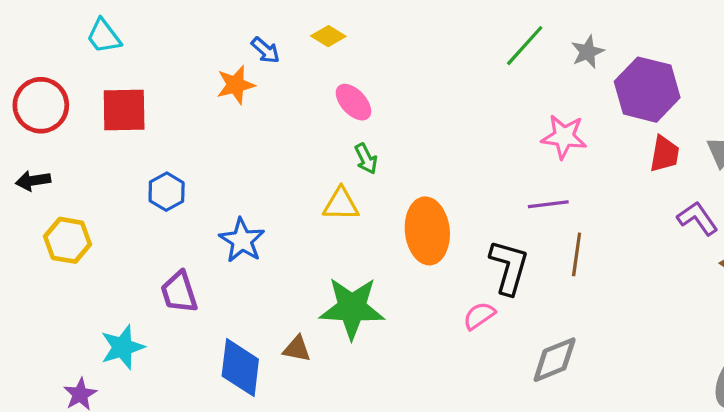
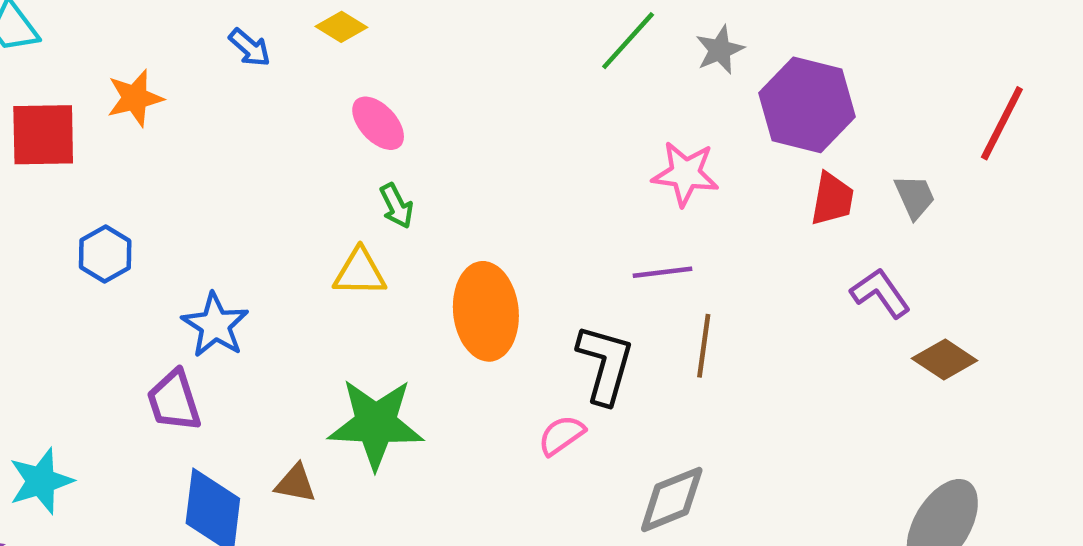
orange star: (236, 85) -> (135, 98), moved
purple trapezoid: (179, 292) -> (174, 401), moved

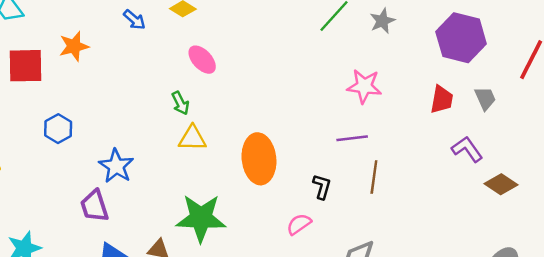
purple hexagon: (807, 105) -> (461, 38), moved
green arrow: (396, 206) -> (180, 103), moved
black L-shape: (605, 364) -> (322, 187), size x0.6

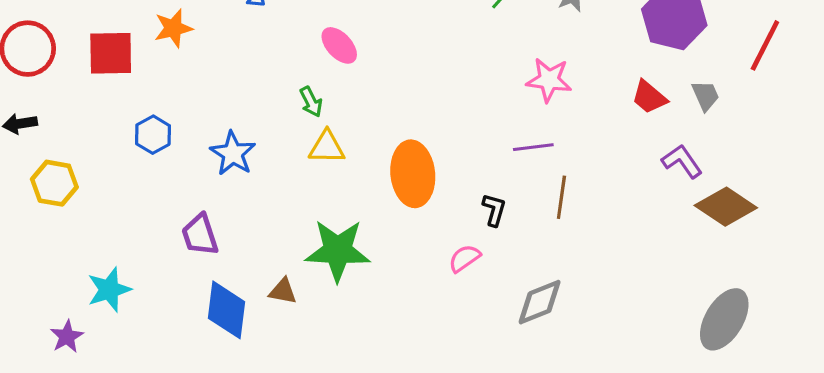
red trapezoid: (442, 100) -> (649, 97), turned 120
blue star: (116, 166) -> (233, 153), moved
brown diamond: (501, 184) -> (726, 207), size x1.4

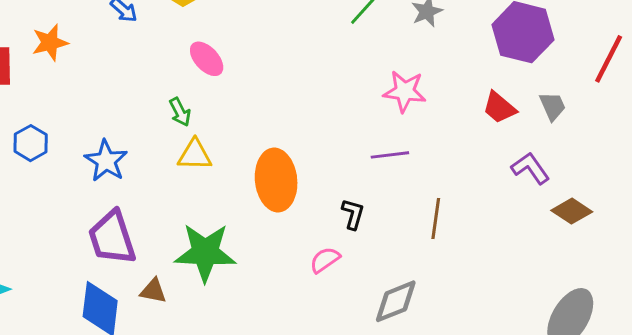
brown line: (561, 197) -> (436, 218), moved
brown diamond: (726, 207) -> (572, 211), size x0.7
purple trapezoid: (200, 235) -> (112, 238), moved, size x1.4

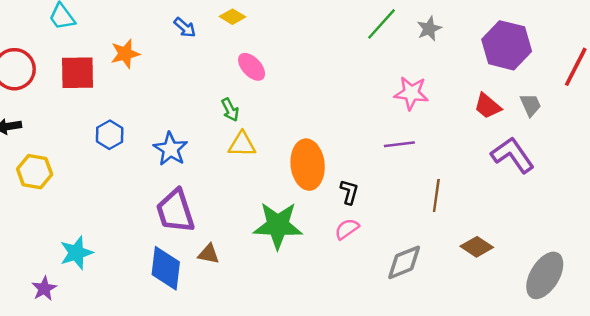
purple L-shape: (530, 168) -> (513, 155), size x1.4
brown diamond: (572, 211) -> (477, 247), moved
black L-shape: (353, 214) -> (349, 192), moved
green star: (205, 252) -> (278, 225), moved

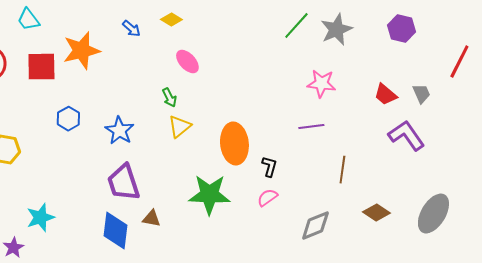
gray star: (429, 29) -> (336, 30), size x1.5
purple hexagon: (507, 45) -> (401, 29), moved, size x0.7
orange star: (125, 54) -> (81, 51), size x1.5
yellow triangle: (242, 144) -> (179, 127), turned -40
gray ellipse: (545, 275) -> (433, 214), moved

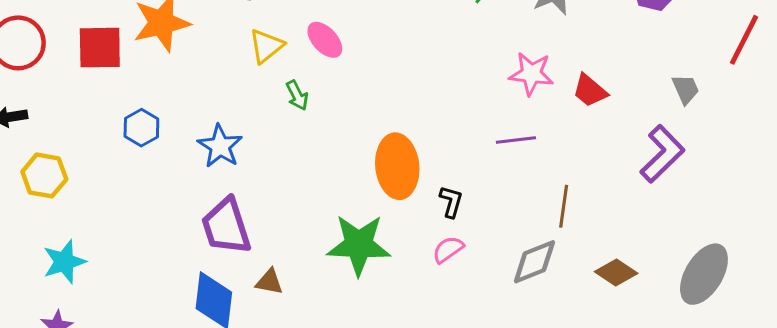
red trapezoid: (385, 95) -> (590, 91), moved
yellow triangle: (179, 127) -> (266, 46), moved
purple L-shape: (406, 136) -> (662, 154), turned 81
cyan star: (40, 218) -> (64, 262), moved
gray diamond: (315, 226) -> (534, 262), moved

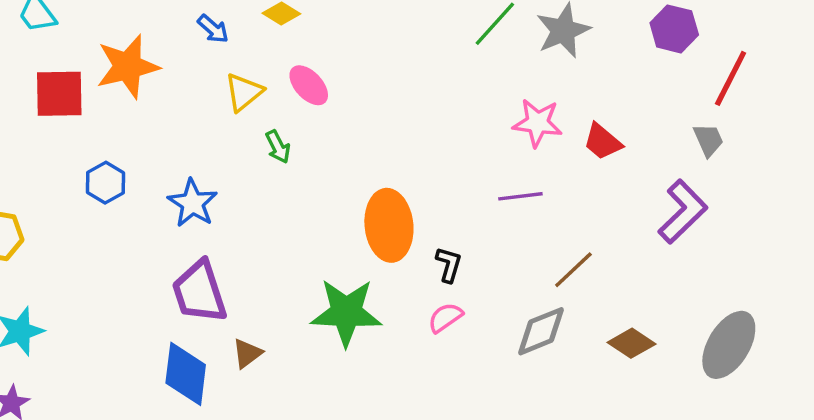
red line: (744, 40) -> (731, 78), moved
brown line: (564, 206) -> (573, 270), turned 39
brown triangle: (269, 282) -> (247, 353), turned -48

